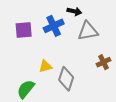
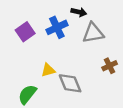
purple square: (24, 30) -> (25, 32), turned -30
gray diamond: (66, 79) -> (70, 83), turned -40

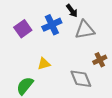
black arrow: (79, 12) -> (72, 11), turned 40
gray diamond: (70, 83) -> (81, 79), moved

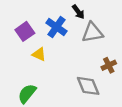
blue cross: (52, 25) -> (56, 27), turned -30
yellow triangle: (44, 64) -> (39, 54), moved, turned 40

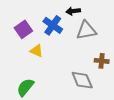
black arrow: (78, 12) -> (73, 11), turned 120
brown cross: (109, 65) -> (102, 61), turned 32

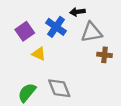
brown cross: (102, 61) -> (104, 55), moved
gray diamond: (82, 80) -> (59, 88), moved

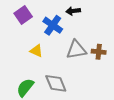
purple square: (25, 31) -> (23, 15), moved
gray triangle: (92, 32) -> (76, 50), moved

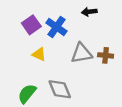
black arrow: (73, 11) -> (89, 12), moved
purple square: (23, 15) -> (31, 25), moved

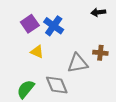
black arrow: (89, 12) -> (98, 12), moved
gray triangle: (82, 53) -> (78, 63), moved

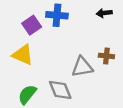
blue cross: (54, 26) -> (57, 15), moved, turned -30
yellow triangle: (37, 52) -> (23, 55), moved, size x1.5

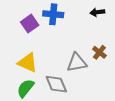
yellow triangle: (23, 55) -> (28, 63), moved
brown cross: (106, 56) -> (99, 52), turned 32

